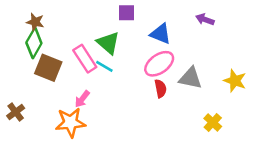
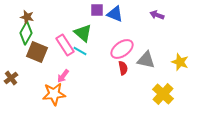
blue triangle: (160, 34) -> (115, 14), moved
brown cross: (16, 112) -> (11, 78), moved
yellow cross: (213, 122) -> (163, 94), size x1.5

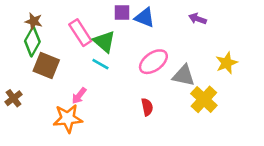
pink rectangle: (65, 45) -> (80, 33), moved
yellow star: (180, 62) -> (227, 63), moved, turned 30
red semicircle: (123, 68) -> (147, 107), moved
yellow cross: (163, 94) -> (204, 99), moved

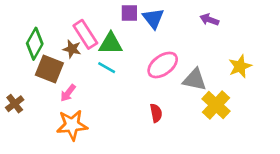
blue triangle: (145, 18) -> (153, 18), turned 30
brown star: (34, 21) -> (72, 49), moved
green triangle: (104, 41) -> (111, 44), turned -40
pink arrow: (79, 96) -> (68, 93), moved

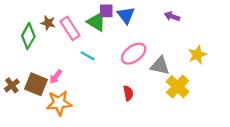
green triangle: (111, 44) -> (96, 22), moved, turned 30
brown star: (72, 49) -> (48, 23), moved
brown square: (49, 69) -> (36, 84), moved

